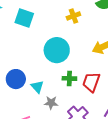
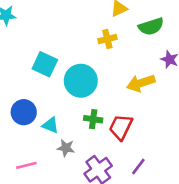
cyan square: (24, 18) -> (45, 64), moved
cyan triangle: (37, 87) -> (50, 125), turned -32

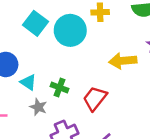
cyan circle: (81, 81) -> (70, 30), moved
green cross: (93, 119) -> (59, 87), moved

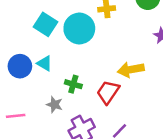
yellow arrow: (123, 61) -> (131, 70), moved
cyan triangle: (28, 82) -> (45, 63), moved

